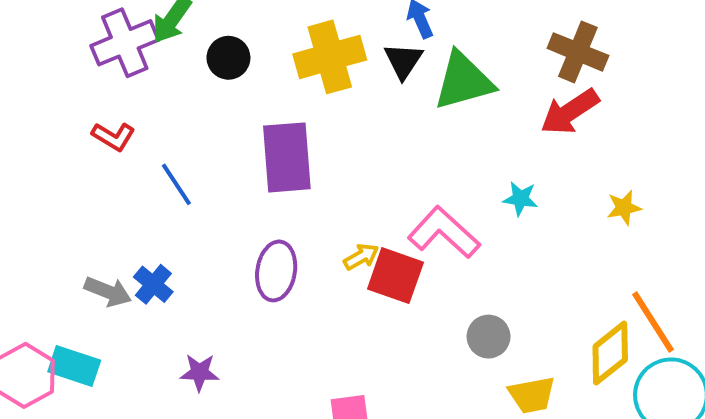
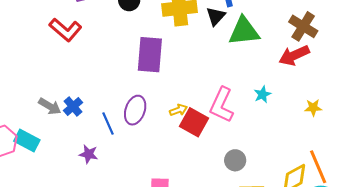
red L-shape: (113, 136) -> (65, 30), size x1.5
blue line: (176, 184) -> (108, 123), moved
cyan star: (520, 199) -> (262, 94), turned 30
pink L-shape: (444, 233) -> (222, 105), turned -117

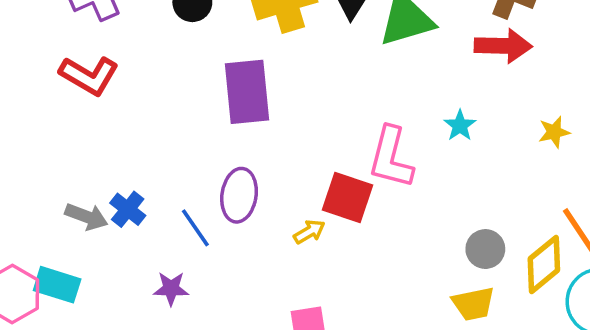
red arrow: (294, 55) -> (503, 46), turned -144
yellow arrow: (179, 110) -> (309, 232), moved
gray circle: (235, 160) -> (485, 249), moved

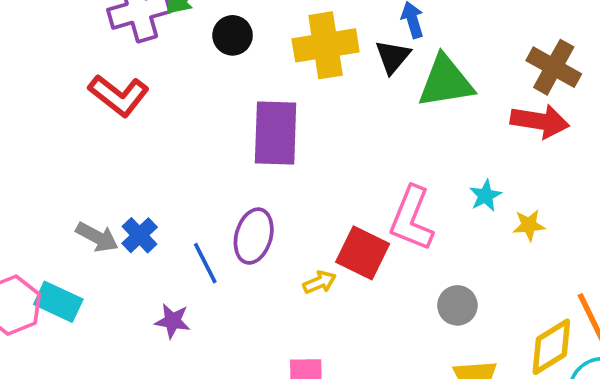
yellow star: (554, 132) -> (529, 225), moved
gray circle: (485, 249) -> (457, 305), moved

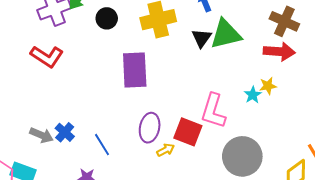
black triangle: (393, 57) -> (202, 38), moved
yellow star: (529, 225) -> (268, 86), moved
purple ellipse: (254, 236) -> (150, 128), moved
gray circle: (457, 305) -> (242, 156), size x1.8

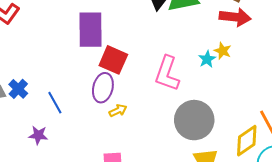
yellow star: (268, 86) -> (223, 51), turned 30
red square: (188, 132) -> (113, 60), moved

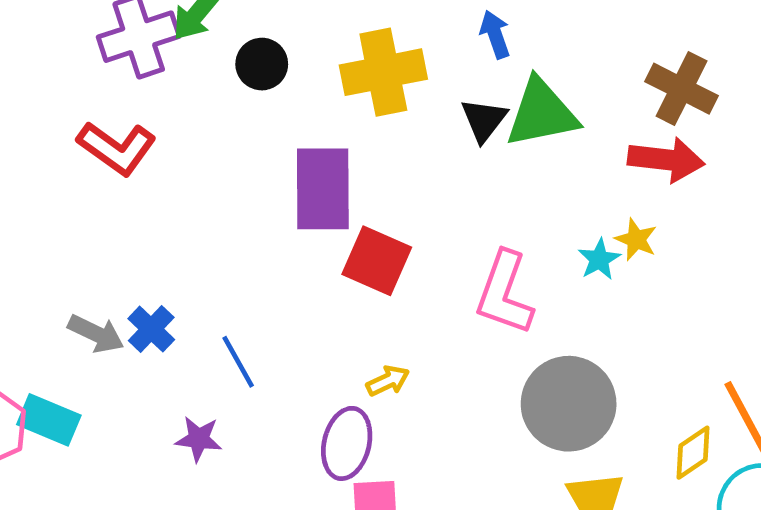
purple ellipse: (103, 88) -> (347, 443), moved
yellow diamond: (247, 141) -> (693, 453), size x0.7

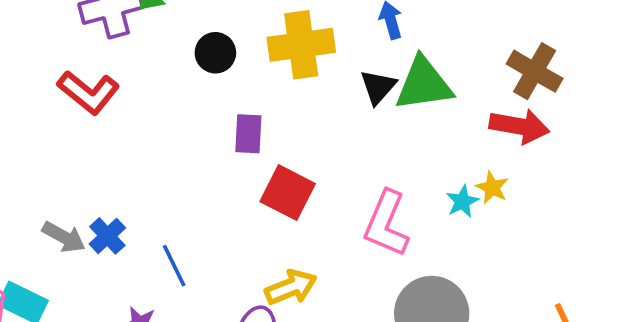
black circle: (262, 64) -> (215, 53), moved
purple rectangle: (323, 189) -> (248, 134), size x0.6
yellow arrow: (388, 381) -> (291, 287), size x1.5

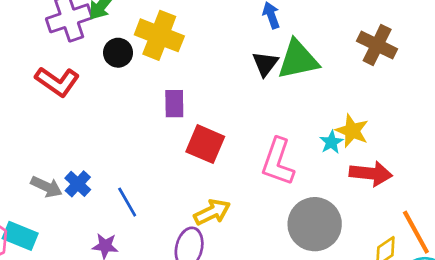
yellow cross: (301, 45) -> (159, 35), moved, turned 33
black circle: (215, 53) -> (118, 53), moved
red arrow: (519, 126) -> (371, 173), moved
yellow star: (492, 188) -> (352, 131), size x1.4

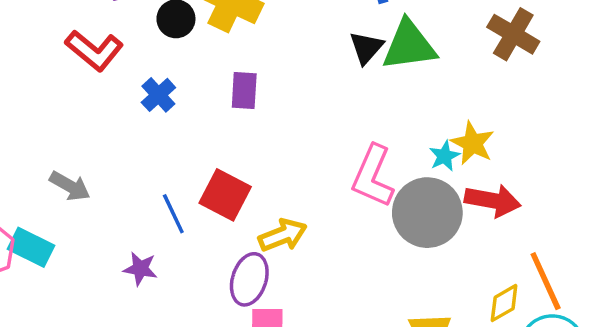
red square: (205, 144) -> (225, 195), moved
blue cross: (78, 184) -> (158, 95), moved
gray circle: (315, 224) -> (427, 213), moved

